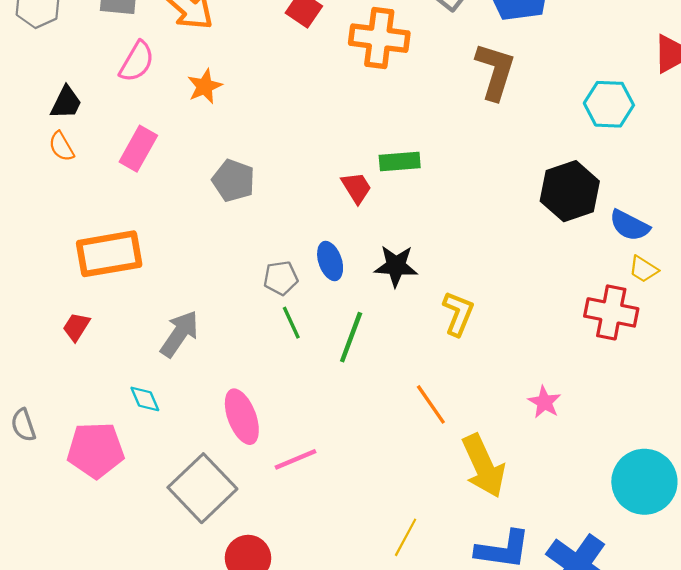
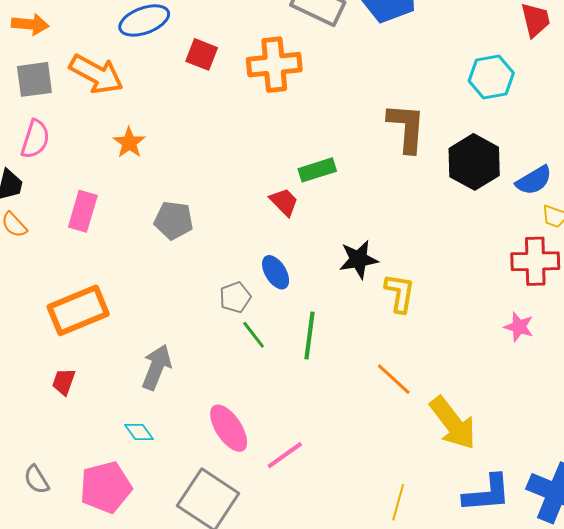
pink semicircle: (137, 62) -> (35, 139), moved
brown L-shape: (495, 71) -> (406, 128), moved
blue semicircle: (629, 225) -> (534, 180), turned -45
black star: (396, 266) -> (359, 259), moved
pink star: (544, 402) -> (519, 327), moved

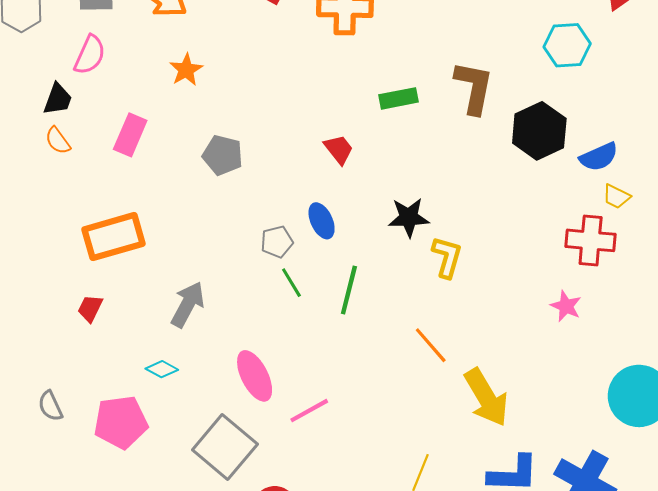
green rectangle: (317, 170) -> (398, 98), moved
cyan diamond: (139, 432) -> (162, 369), turned -32

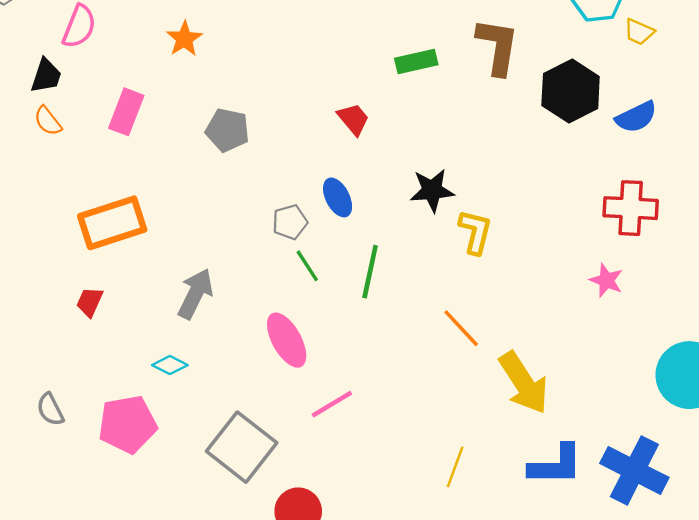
yellow trapezoid: (616, 197) -> (639, 32), moved
pink ellipse: (255, 376) -> (287, 340), moved

